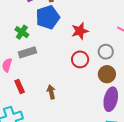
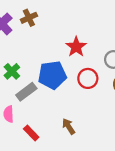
blue pentagon: (48, 17) -> (52, 75), moved, turned 30
green cross: (22, 32) -> (12, 71), turned 32

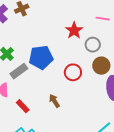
red star: (76, 47) -> (74, 30), moved
red circle: (88, 78) -> (73, 72), moved

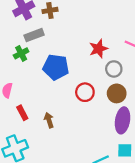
gray rectangle: (19, 71) -> (34, 35), moved
brown arrow: (54, 101) -> (49, 120), moved

